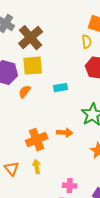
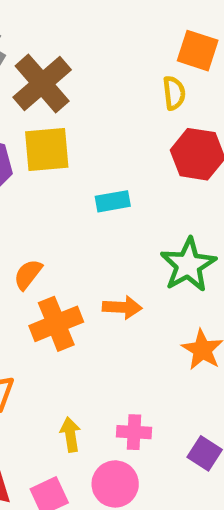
orange semicircle: (25, 92) -> (28, 274), moved
yellow arrow: (37, 167) -> (70, 435), moved

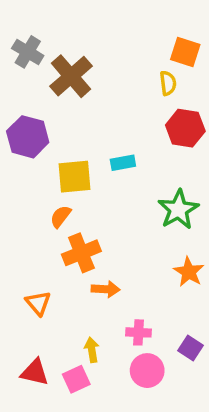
yellow square: (47, 149) -> (74, 177), moved
orange arrow: (122, 307) -> (106, 289), moved
yellow arrow: (70, 435) -> (92, 350), moved
pink circle: (115, 484) -> (147, 371), moved

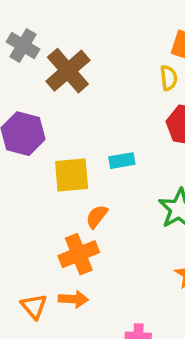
orange semicircle: (61, 216) -> (97, 216), moved
orange arrow: (106, 289) -> (73, 299), moved

